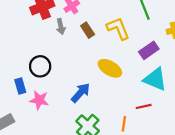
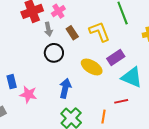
purple rectangle: (149, 50) -> (116, 57), moved
black circle: (40, 66) -> (54, 53), moved
blue arrow: (81, 93) -> (65, 88), turned -30

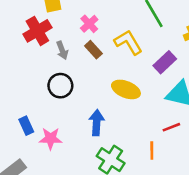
pink cross: (58, 11) -> (89, 24), moved
black circle: (54, 53) -> (60, 86), moved
purple rectangle: (116, 57) -> (165, 62), moved

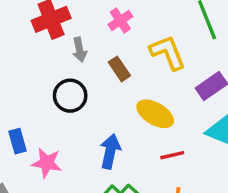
brown rectangle: (93, 50) -> (119, 69), moved
red line: (171, 127) -> (172, 155), moved

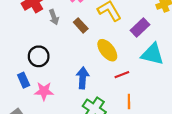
black circle: (70, 96) -> (39, 56), moved
yellow ellipse: (155, 114) -> (107, 50), turned 30

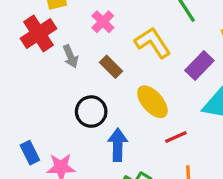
black circle: (39, 56) -> (91, 112), moved

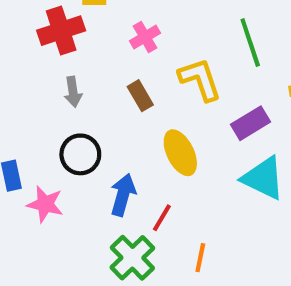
gray arrow: (70, 56) -> (73, 92), moved
black circle: (91, 112) -> (80, 154), moved
red line: (176, 137) -> (162, 218), moved, turned -50

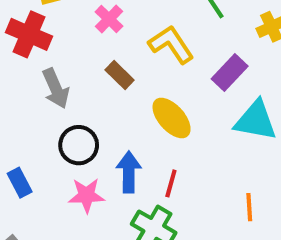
red cross: (61, 31) -> (29, 34), turned -33
gray arrow: (73, 92) -> (56, 88), size x1.4
pink star: (45, 204) -> (86, 195), moved
orange line: (200, 258) -> (249, 207), moved

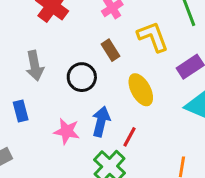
gray arrow: (56, 88) -> (35, 66), moved
black circle: (79, 145) -> (82, 77), moved

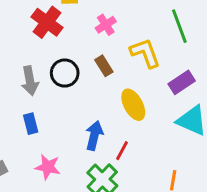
black circle: (82, 77) -> (65, 73), moved
blue rectangle: (21, 111) -> (31, 124), moved
pink star: (67, 131) -> (48, 167), moved

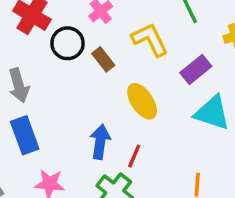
black circle: (65, 73) -> (68, 43), moved
blue rectangle: (31, 124) -> (25, 135), size x1.5

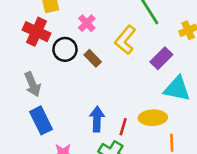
yellow L-shape: (150, 40) -> (125, 40), turned -108
yellow ellipse: (142, 101) -> (153, 118), moved, turned -52

